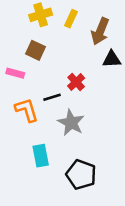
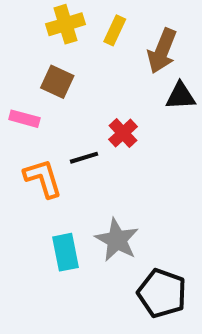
gray star: (71, 123) -> (117, 240), moved
black pentagon: (81, 175) -> (162, 293), moved

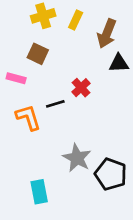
cyan rectangle: (66, 252) -> (39, 192), moved
black pentagon: (162, 293) -> (111, 174), moved

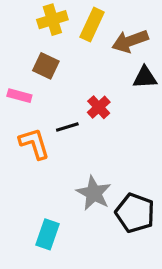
yellow rectangle: (76, 20) -> (92, 25), size x1.4
brown arrow: (107, 34) -> (130, 41), turned 48
cyan rectangle: (39, 192) -> (47, 234), turned 30

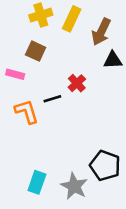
brown arrow: (130, 41) -> (101, 32), turned -44
gray star: (94, 193) -> (74, 186), moved

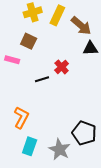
brown arrow: (101, 32) -> (81, 26), turned -75
orange L-shape: (27, 112) -> (21, 117), moved, turned 45

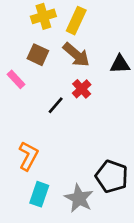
brown arrow: (81, 26) -> (76, 55), moved
pink rectangle: (12, 60) -> (16, 79), turned 32
black line: (42, 79) -> (56, 105), turned -32

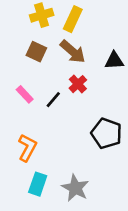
pink rectangle: (16, 79) -> (25, 94), moved
black pentagon: (112, 176) -> (106, 133), moved

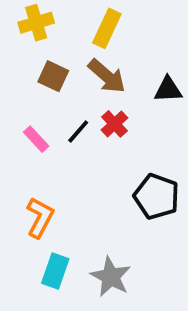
yellow cross: (42, 15) -> (36, 23), moved
black line: (53, 100) -> (78, 132), moved

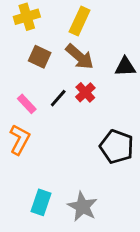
orange L-shape: (40, 218) -> (20, 140), moved

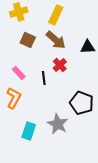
black line: (58, 98) -> (44, 78), moved, turned -48
cyan rectangle: (41, 202) -> (29, 131), moved
gray star: (82, 207) -> (58, 124), moved

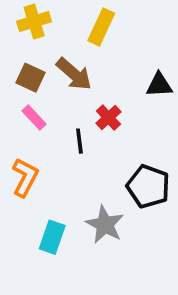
brown square: (28, 40) -> (30, 78), moved
brown arrow: (56, 40) -> (74, 74), moved
pink rectangle: (19, 73) -> (34, 118), moved

